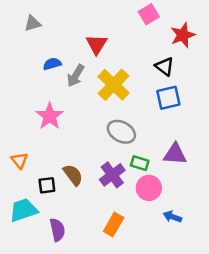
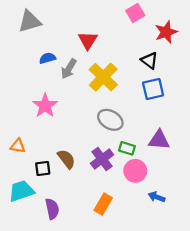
gray triangle: (33, 23) -> (30, 21), size x1.5
orange triangle: (20, 161) -> (18, 146), turned -42

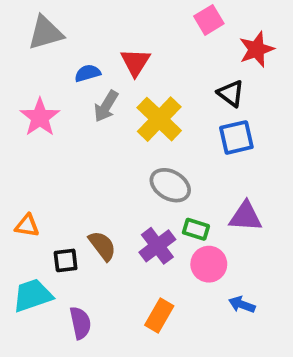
blue semicircle: (47, 58) -> (88, 73), moved
pink star: (45, 106) -> (40, 117), moved

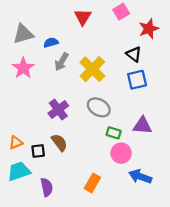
gray triangle: (45, 33) -> (23, 34), moved
red triangle: (135, 62) -> (83, 17), moved
orange triangle: (27, 226) -> (16, 142), moved, turned -32
purple cross: (157, 246) -> (58, 110), moved
blue arrow: (242, 305) -> (140, 177), size x1.5

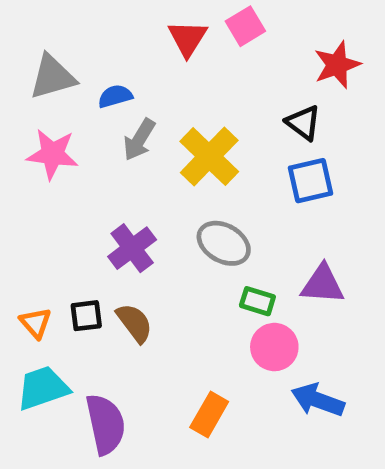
pink square: (121, 12) -> (245, 26), moved
pink star: (23, 68) -> (52, 154), turned -30
orange triangle: (16, 142) -> (36, 323), turned -48
black square: (38, 151) -> (86, 316), moved
purple semicircle: (47, 187) -> (106, 424), size x1.4

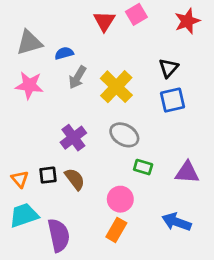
red star: (337, 65) -> (187, 21), moved
black triangle: (303, 123) -> (168, 68), turned 35
purple triangle: (323, 284) -> (187, 172), moved
pink circle: (274, 347) -> (120, 199), moved

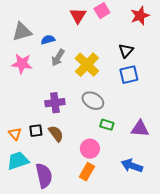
purple cross: (73, 138) -> (55, 103), turned 30

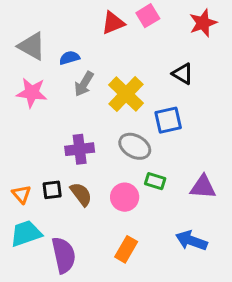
red triangle: (78, 16) -> (113, 23), turned 36
gray triangle: (22, 32) -> (32, 46), turned 45
black triangle: (126, 51) -> (183, 74), turned -42
blue square: (129, 75) -> (168, 120), moved
pink circle: (90, 149) -> (125, 197), moved

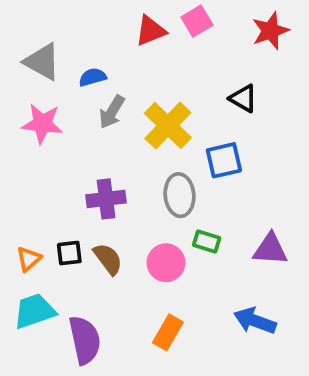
gray ellipse: (135, 146) -> (179, 195), turned 56
orange triangle: (22, 194) -> (29, 259), turned 30

